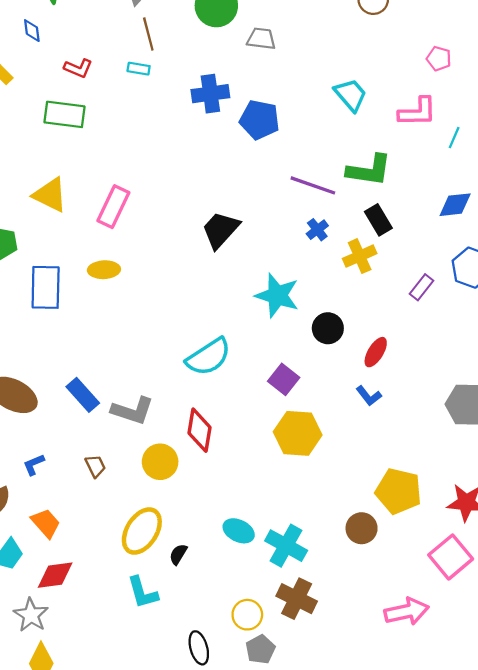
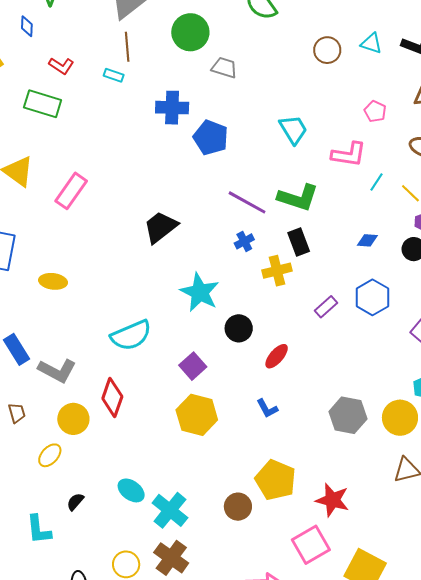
blue diamond: (455, 205) -> (367, 240), size x0.7
yellow ellipse: (104, 270) -> (53, 281), moved
blue L-shape: (369, 396) -> (267, 408), moved
yellow ellipse: (142, 531) -> (50, 455), moved, size x0.6

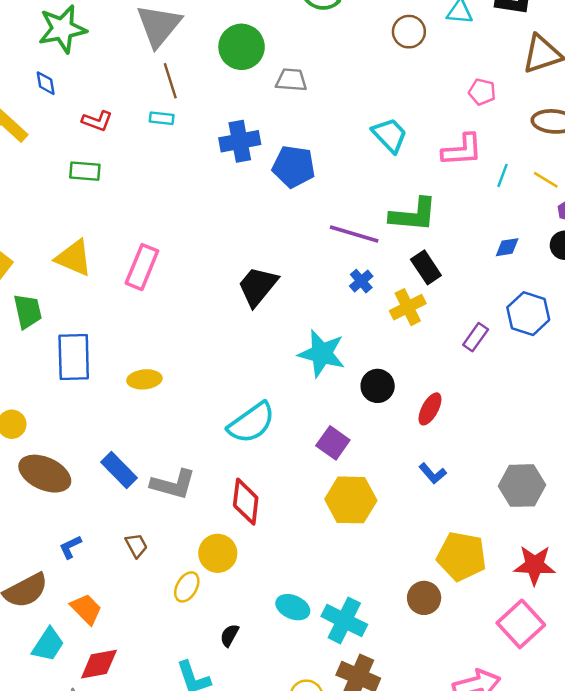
green rectangle: (43, 104) -> (85, 171), size x0.7
gray hexagon: (348, 415) -> (522, 486), moved
yellow circle: (73, 419) -> (218, 553), moved

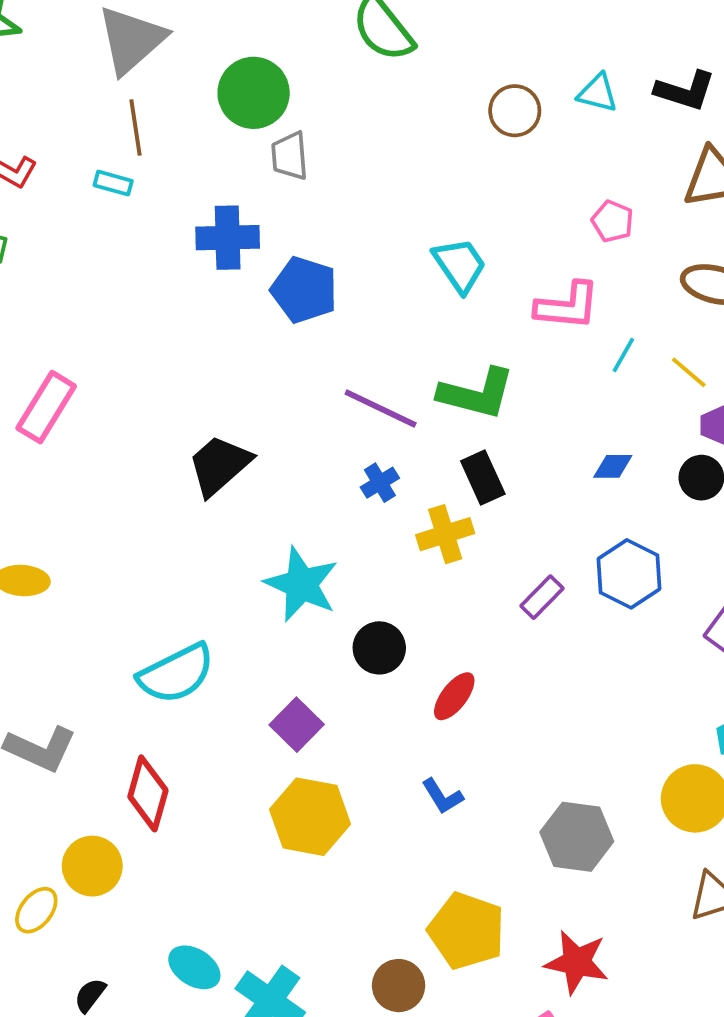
gray trapezoid: (291, 80) -> (290, 156), moved, turned -108

